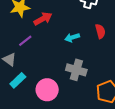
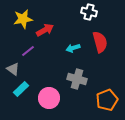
red semicircle: (100, 31) -> (100, 42), size x1.5

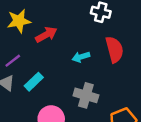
purple line: (28, 51) -> (13, 61), moved
cyan rectangle: (21, 89) -> (34, 82), moved

